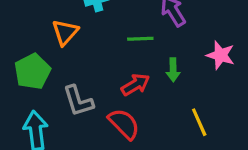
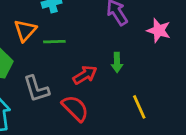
green line: (140, 39) -> (54, 42), moved
pink star: (221, 55) -> (159, 30), moved

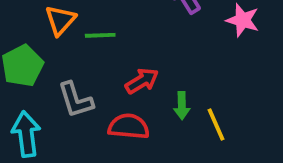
green arrow: (117, 62) -> (182, 106), moved
red semicircle: (75, 108) -> (129, 126), turned -40

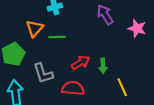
green arrow: (182, 106) -> (103, 66), moved

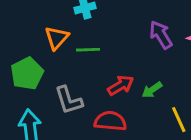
purple arrow: (105, 15) -> (161, 35), moved
green arrow: (103, 66) -> (152, 90), turned 56

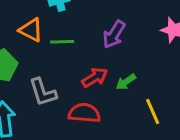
purple arrow: (161, 35) -> (114, 34), moved, turned -116
orange triangle: (57, 38) -> (31, 30), turned -45

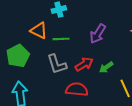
gray L-shape: (43, 92) -> (57, 64), moved

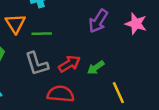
orange triangle: (39, 31) -> (15, 24), turned 30
purple arrow: (98, 34) -> (98, 21), moved

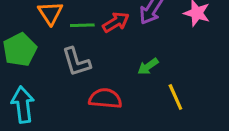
red arrow: (69, 64) -> (116, 22), moved

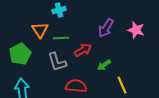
red arrow: (116, 22) -> (83, 50), moved

